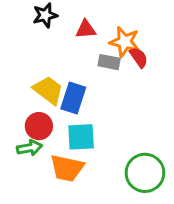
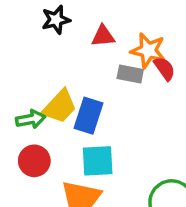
yellow trapezoid: (48, 90) -> (60, 107), turned 96
red circle: (39, 126) -> (34, 161), moved
green arrow: (30, 148) -> (31, 119), moved

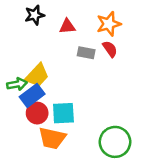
orange star: (148, 51) -> (109, 24), moved, turned -30
blue rectangle: (89, 116) -> (32, 95), moved, turned 35
red circle: (34, 161) -> (37, 113), moved

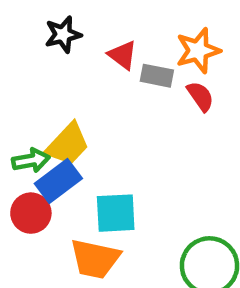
red triangle: (67, 26) -> (123, 55), turned 42
gray rectangle: (86, 53) -> (157, 76), moved
red circle: (37, 113) -> (31, 213), moved

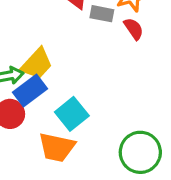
cyan square: (116, 213) -> (72, 114), turned -36

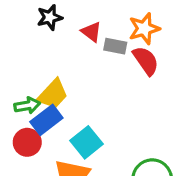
red semicircle: (134, 29) -> (146, 61), size x1.4

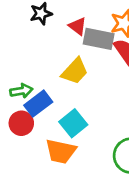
gray rectangle: (115, 46) -> (99, 39), size x1.5
yellow trapezoid: (53, 94) -> (75, 71), moved

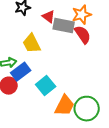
yellow trapezoid: (75, 71) -> (32, 44), moved, turned 110
orange trapezoid: (61, 151) -> (65, 106), moved, turned -75

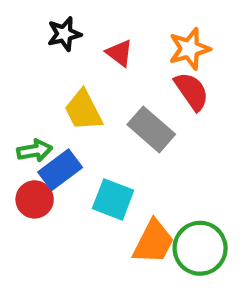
gray rectangle: (64, 26) -> (151, 129), moved, turned 30
cyan square: (46, 86) -> (113, 199), turned -30

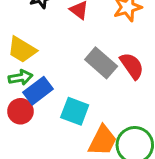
red semicircle: (192, 91) -> (132, 66), moved
yellow trapezoid: (83, 110) -> (22, 50), moved, turned -32

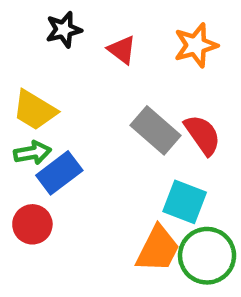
red circle: (20, 111) -> (32, 224), moved
cyan square: (75, 111) -> (185, 202), moved

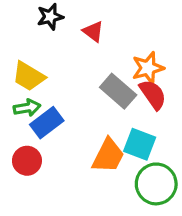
orange star: (196, 45) -> (148, 68), moved
orange trapezoid: (158, 249) -> (108, 156), moved

